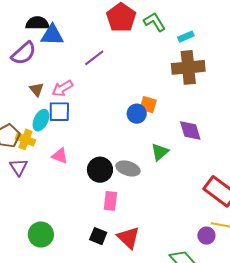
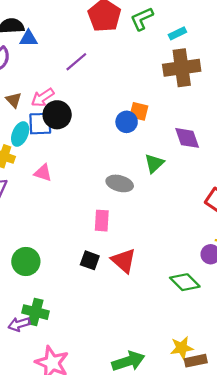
green L-shape: (155, 22) -> (142, 19), turned -80
blue triangle: (52, 35) -> (28, 38), size x0.7
black circle: (100, 170) -> (57, 115), moved

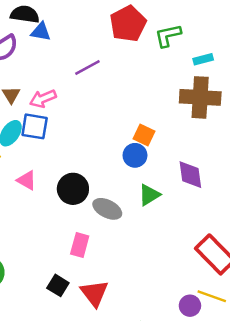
black circle: (57, 115) -> (73, 189), moved
blue circle: (127, 122) -> (135, 155), moved

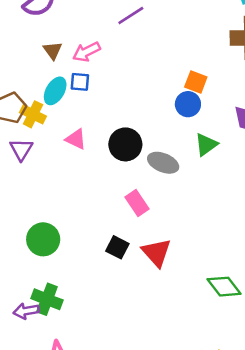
blue square: (35, 126) -> (80, 82), size x0.7
pink rectangle: (80, 245) -> (137, 203), turned -45

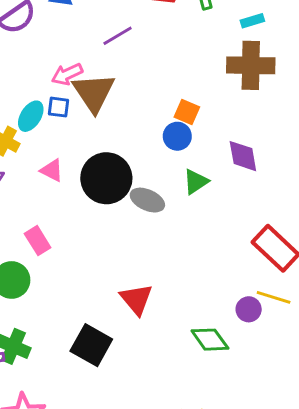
brown triangle: (53, 51) -> (94, 93), moved, size x2.0
black circle: (125, 144) -> (106, 178), size x1.4
pink rectangle: (137, 203) -> (38, 241), moved
black square: (117, 247) -> (91, 345), moved, size x1.6

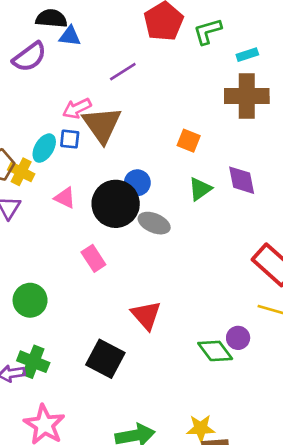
blue circle: (177, 136) -> (137, 183), moved
green triangle: (196, 182) -> (200, 189), moved
pink rectangle: (38, 241) -> (93, 258), moved
purple circle: (249, 309) -> (238, 338), moved

